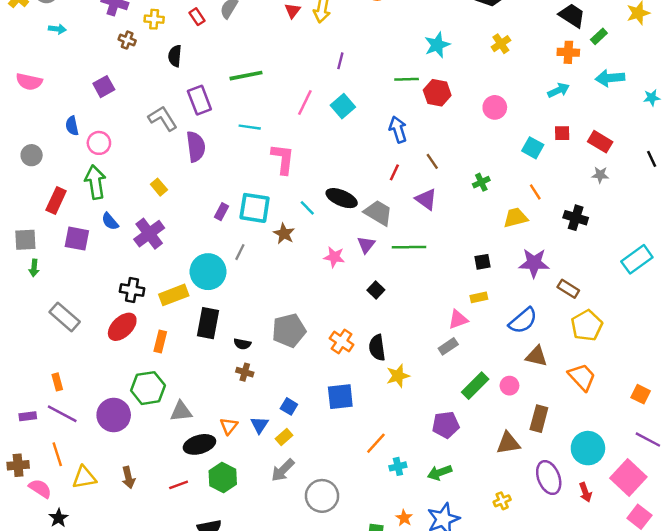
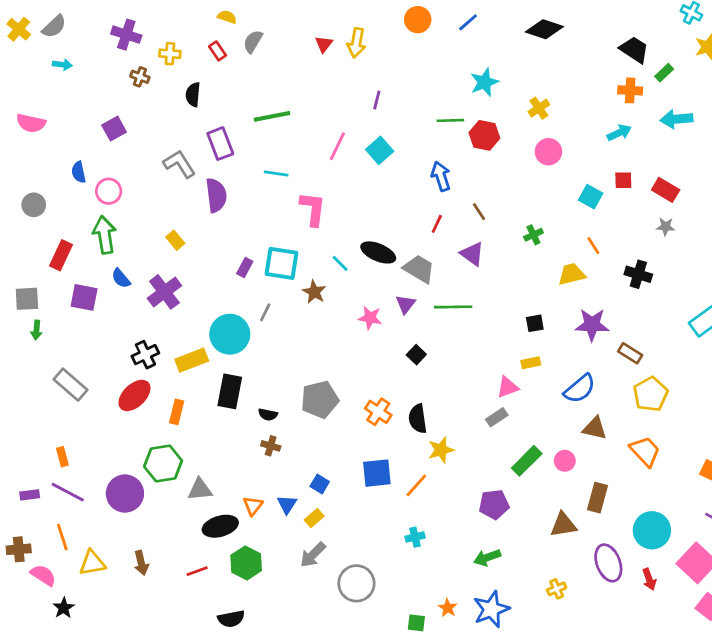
yellow cross: (501, 44) -> (539, 108), moved
black cross: (132, 290) -> (145, 355), turned -35
orange line: (376, 443) -> (416, 485), moved
cyan cross: (398, 466) -> (415, 537), moved

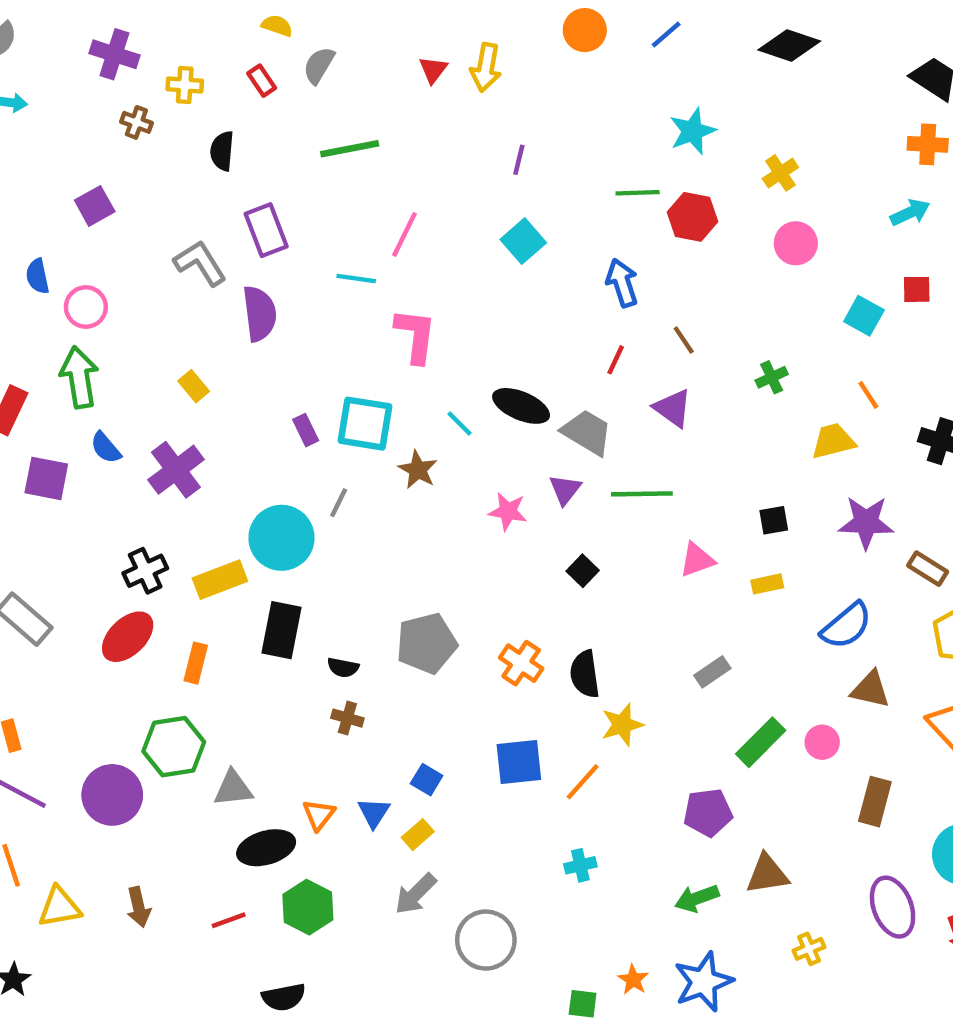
green line: (272, 116) -> (350, 149), moved
pink line: (337, 146) -> (405, 234), moved
purple rectangle: (245, 267) -> (306, 430), turned -54
pink triangle: (508, 387) -> (697, 560), moved
brown triangle: (563, 525) -> (767, 874), moved

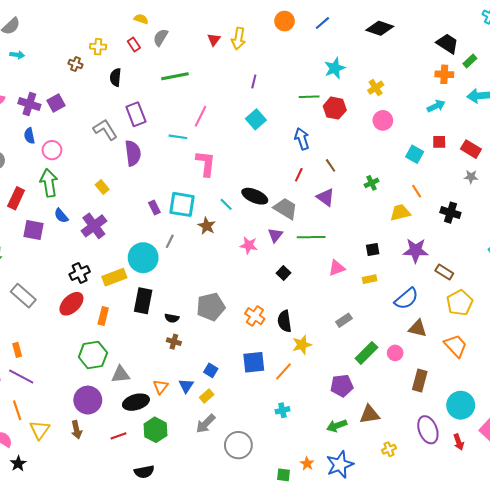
purple cross: (114, 54) -> (29, 104), moved
purple circle: (112, 795) -> (88, 400), moved
yellow triangle: (59, 907) -> (40, 430), turned -45

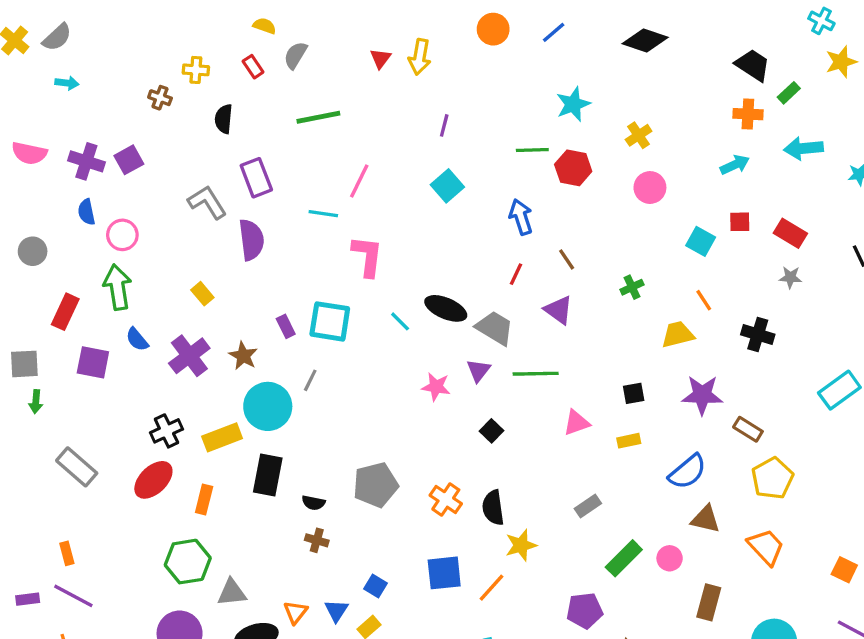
brown star: (207, 226) -> (243, 356), moved

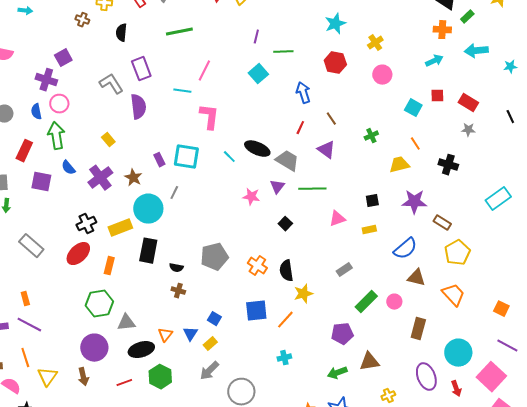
green line: (532, 150) -> (283, 52), moved
purple cross: (86, 161) -> (46, 80), moved
blue semicircle: (86, 212) -> (36, 112), moved

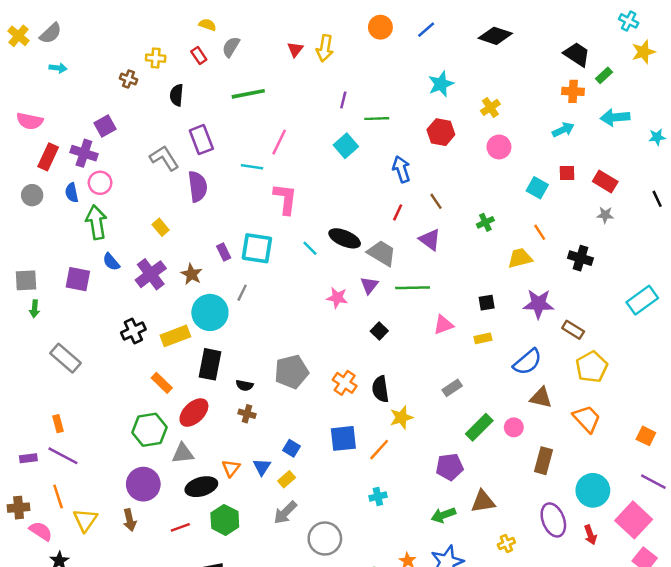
red rectangle: (24, 151) -> (48, 157), moved
red ellipse: (78, 254) -> (194, 413), moved
orange rectangle: (109, 266) -> (162, 383), turned -60

